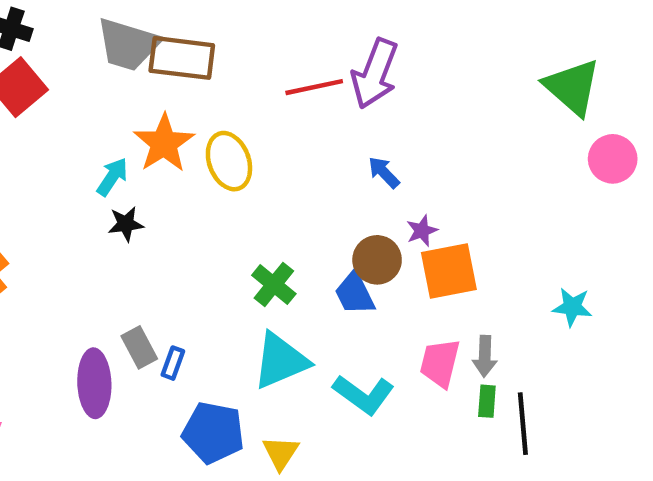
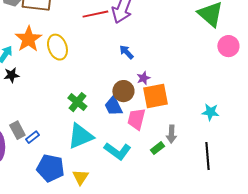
blue rectangle: (173, 363) -> (32, 137), turned 32
pink trapezoid: (440, 363) -> (136, 119), moved
green rectangle: (487, 401) -> (157, 148), moved, turned 48
black line: (523, 424) -> (207, 156), moved

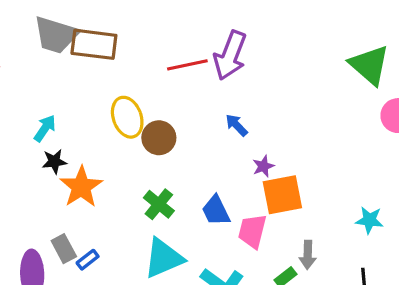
orange star: (28, 39) -> (81, 187), moved
brown circle: (123, 91) -> (159, 138), moved

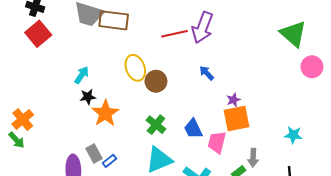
purple star: (263, 166) -> (233, 100), moved

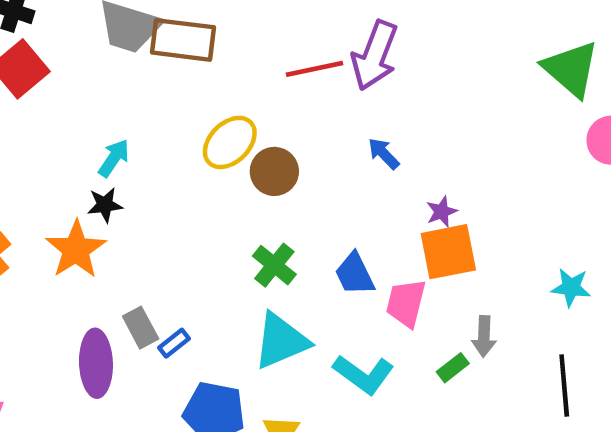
yellow ellipse: (135, 68) -> (230, 142), turned 65
black star: (88, 97) -> (105, 205), moved
orange star: (105, 113) -> (76, 249), moved

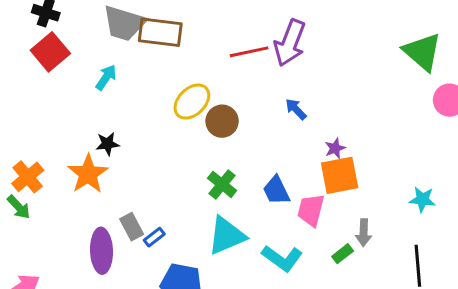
cyan arrow: (114, 158) -> (106, 77), moved

